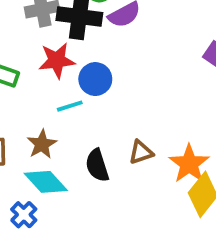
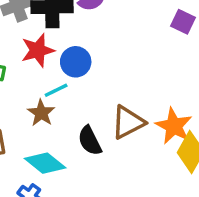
brown star: (42, 144) -> (41, 113), moved
brown triangle: (141, 152) -> (128, 122), size x1.5

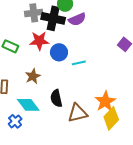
cyan line: (56, 90) -> (79, 63), moved
brown triangle: (128, 122) -> (78, 113), moved

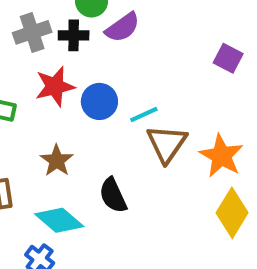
black cross: (53, 18) -> (74, 35), size x0.6
orange star: (105, 101) -> (221, 156), moved
brown triangle: (78, 113) -> (167, 144), moved, turned -30

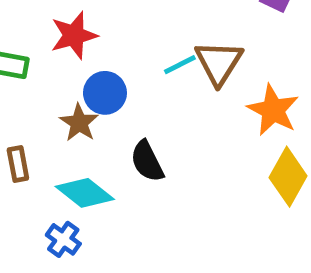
blue circle: (99, 101) -> (105, 93), moved
brown triangle: (167, 144) -> (219, 63), moved

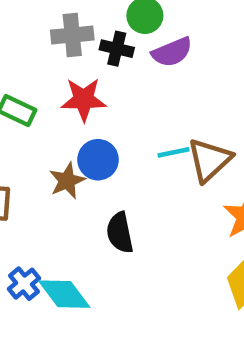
cyan diamond: (85, 193) -> (64, 294), moved

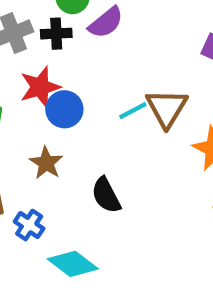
blue circle: (98, 160) -> (64, 109), moved
blue cross: (24, 284) -> (29, 225), moved

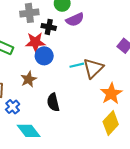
black cross: (56, 34) -> (49, 27), moved

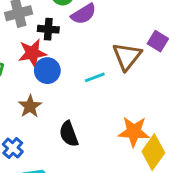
brown triangle: (93, 68) -> (127, 56), moved
orange star: (111, 94) -> (134, 132), moved, turned -30

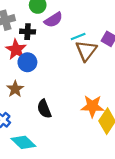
red star: (32, 53) -> (16, 49), turned -30
cyan line: (95, 77) -> (78, 37), moved

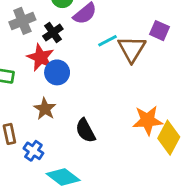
black cross: (28, 32) -> (53, 33), turned -32
cyan line: (78, 37) -> (108, 41), moved

